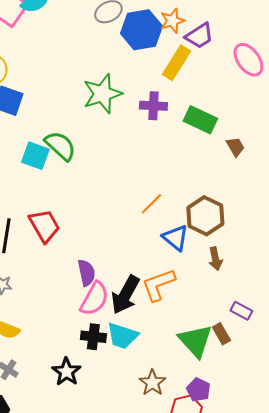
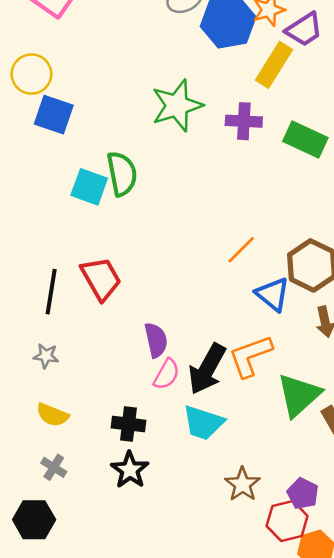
green semicircle: (60, 146) -> (122, 174), turned 36
pink semicircle: (94, 299) -> (166, 374), size x0.7
black cross: (93, 337) -> (128, 424), moved
green triangle: (195, 341) -> (299, 395), moved, turned 30

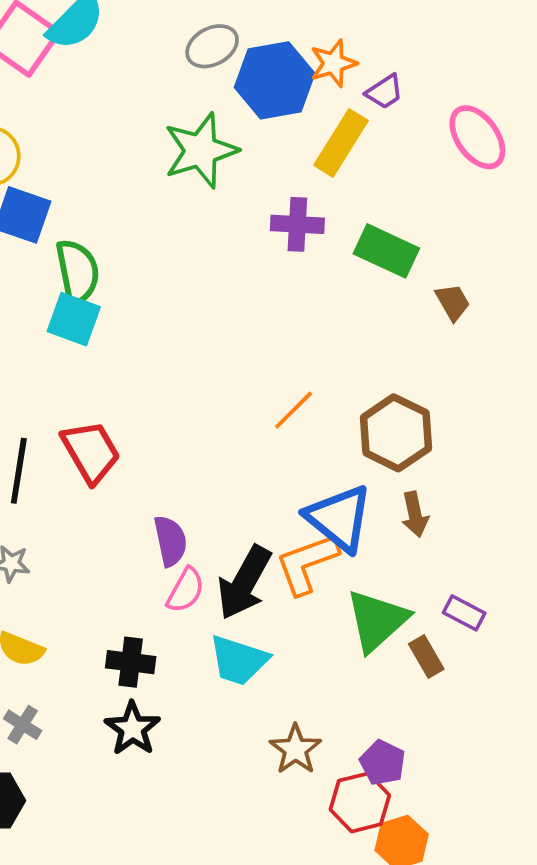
purple trapezoid: (304, 29) -> (385, 92), size x0.7
green star: (177, 105) -> (201, 150), moved
green semicircle: (122, 174) -> (78, 272), moved
blue triangle: (273, 294) -> (339, 518), moved, size x1.4

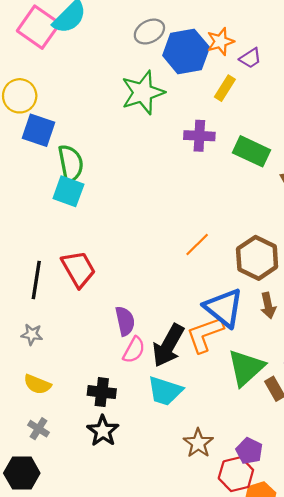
yellow rectangle: (341, 143) -> (225, 88), size x0.7

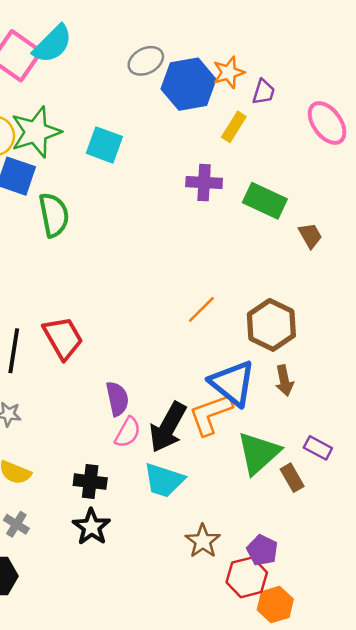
purple trapezoid: (250, 58) -> (264, 92), turned -40
green star: (143, 93) -> (36, 132), moved
cyan square: (68, 191) -> (104, 145), moved

